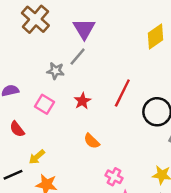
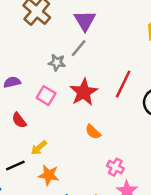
red star: (82, 101) -> (84, 92), size x1.6

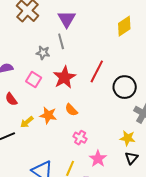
gray line: (79, 48) -> (61, 41), turned -56
pink cross: (115, 167) -> (80, 138), moved
orange star: (49, 175) -> (48, 115), moved

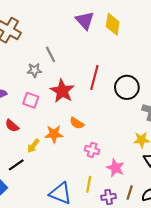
purple triangle: (67, 19) -> (85, 21), moved
yellow diamond: (124, 26) -> (113, 24), turned -35

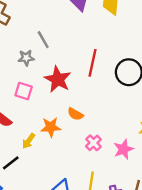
pink cross: (92, 150) -> (93, 143), turned 32
pink star: (115, 168) -> (124, 149), moved, turned 30

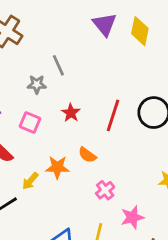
red line: (93, 63) -> (113, 115), moved
red star: (58, 79) -> (71, 113), size x0.6
pink star: (124, 149) -> (132, 217), moved

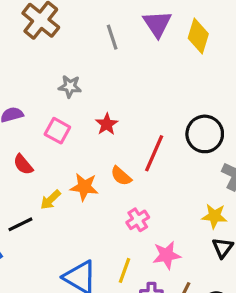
gray line: (58, 65) -> (112, 37), moved
red line: (113, 115) -> (154, 153), moved

